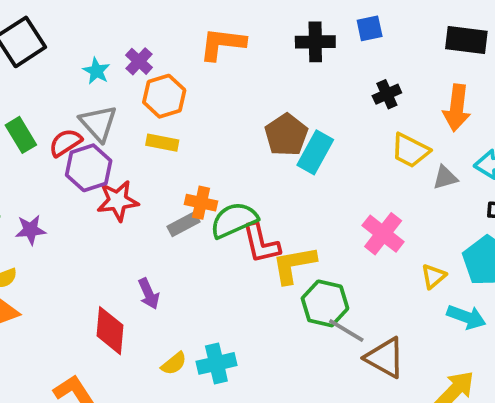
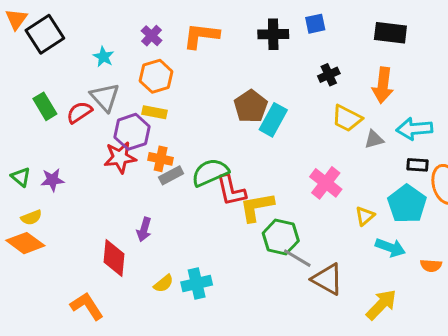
purple cross: (139, 61) -> (152, 36), moved
purple hexagon: (89, 168) -> (132, 132), moved
orange cross: (201, 203) -> (161, 159), moved
purple arrow: (149, 294) -> (144, 229), turned 40

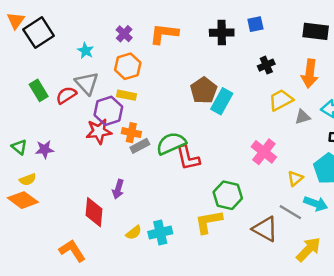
yellow trapezoid: (347, 118) -> (281, 100), turned 125
yellow L-shape: (257, 207) -> (208, 222), moved
gray line: (297, 258) -> (290, 212), moved

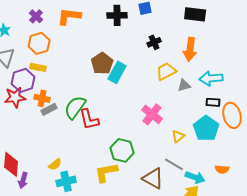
green semicircle: (171, 143) -> (75, 107), turned -30
purple arrow: (118, 189) -> (23, 180), moved
cyan arrow: (316, 204) -> (195, 177), moved
yellow semicircle: (134, 233) -> (55, 164), moved

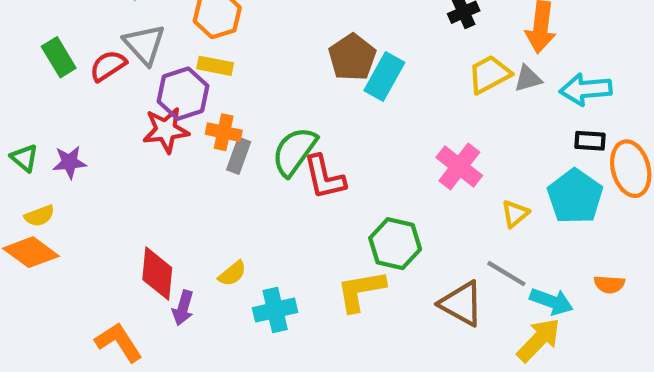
gray triangle: (184, 85) -> (528, 79), moved
gray rectangle: (49, 109) -> (239, 156), turned -42
yellow semicircle: (55, 164) -> (232, 274), moved

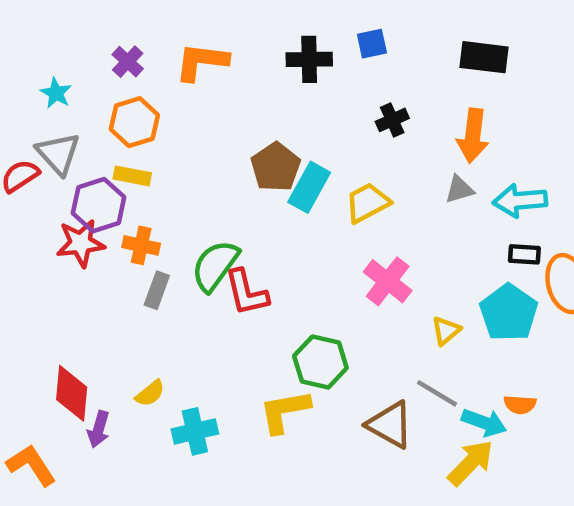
yellow trapezoid: (489, 74) -> (367, 203), moved
gray rectangle: (239, 156) -> (157, 290), moved
orange semicircle: (609, 284) -> (520, 405), moved

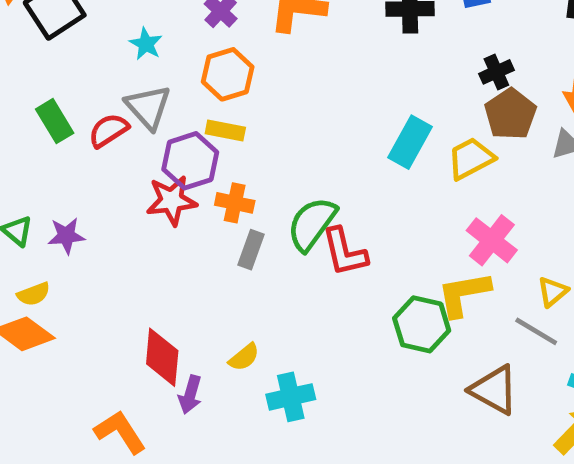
brown pentagon: (276, 167) -> (510, 114), moved
gray line: (437, 393) -> (536, 331), moved
yellow L-shape: (285, 411) -> (464, 294), moved

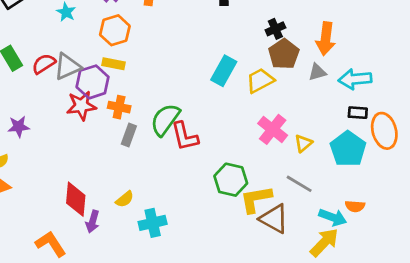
gray triangle: (148, 107) -> (67, 67), moved, turned 48
yellow triangle: (553, 292) -> (303, 143), moved
yellow L-shape: (464, 294) -> (256, 199), moved

